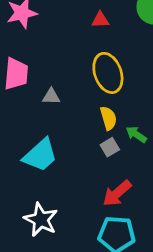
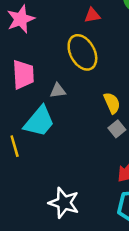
yellow ellipse: (108, 73) -> (82, 52), moved
cyan trapezoid: (40, 155) -> (39, 121), moved

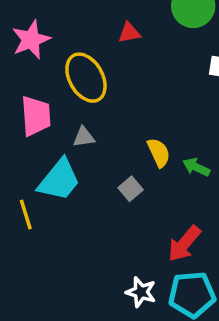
yellow ellipse: (82, 52) -> (86, 78), moved
gray square: (117, 129) -> (131, 189), moved
white star: (64, 203) -> (141, 292), moved, size x0.7

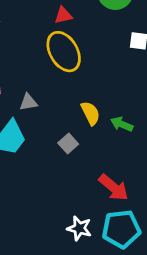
yellow ellipse: (86, 78) -> (64, 52), moved
red arrow: (184, 244) -> (114, 187), turned -88

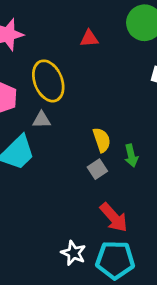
yellow ellipse: (64, 52) -> (48, 81), moved
green arrow: (122, 124) -> (131, 156), turned -135
gray square: (68, 144) -> (97, 169), moved

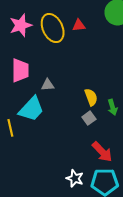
yellow ellipse: (48, 81) -> (53, 28), moved

